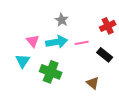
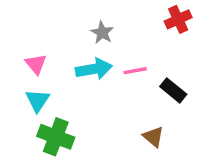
red cross: (108, 26) -> (178, 19), moved
pink triangle: (33, 41) -> (36, 64), moved
green cross: (51, 72) -> (56, 137), moved

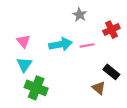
red cross: (178, 19) -> (111, 30), moved
gray star: (102, 33) -> (80, 15), moved
black rectangle: (173, 90) -> (111, 72), moved

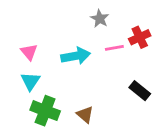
pink line: (87, 45) -> (114, 48), moved
brown triangle: (99, 88) -> (85, 115), moved

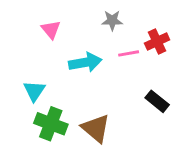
gray star: (100, 19) -> (112, 21), turned -30
pink triangle: (29, 52) -> (51, 29), moved
brown triangle: (85, 115) -> (96, 128), size x1.5

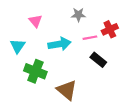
cyan triangle: (34, 91) -> (18, 46), moved
black rectangle: (157, 101) -> (98, 60), moved
green cross: (51, 124) -> (35, 71), moved

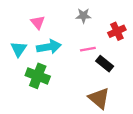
pink line: (90, 38) -> (88, 49), moved
cyan arrow: (60, 44) -> (49, 47), moved
brown triangle: (67, 90) -> (99, 98), moved

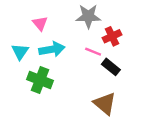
gray star: (83, 16) -> (88, 16), size x1.5
red cross: (117, 31) -> (112, 36), moved
pink line: (88, 49) -> (93, 52), turned 32

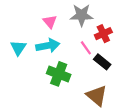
pink triangle: (40, 23) -> (50, 22), moved
pink line: (93, 52) -> (86, 48), turned 32
green cross: (40, 80) -> (59, 74), moved

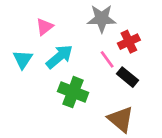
pink triangle: (50, 22) -> (44, 27), moved, turned 32
cyan arrow: (48, 46) -> (59, 57), turned -30

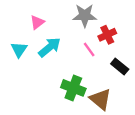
black rectangle: (127, 77) -> (120, 66), moved
green cross: (73, 92) -> (73, 88), moved

